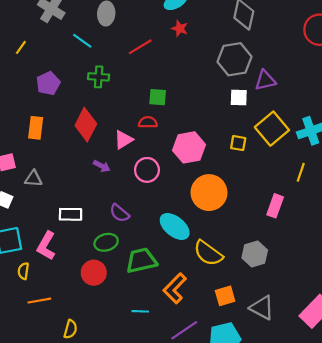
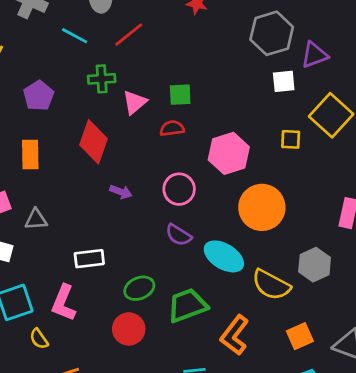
red line: (140, 47) -> (129, 35), moved
pink triangle: (124, 140) -> (135, 102), moved
purple semicircle: (119, 213) -> (178, 235), moved
gray hexagon: (255, 254) -> (315, 265), moved
yellow semicircle: (23, 271) -> (39, 339), turned -35

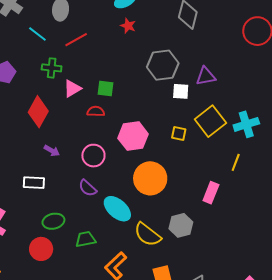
gray hexagon: (272, 33) -> (163, 65), moved
white rectangle: (89, 259) -> (34, 183), moved
green trapezoid: (187, 305) -> (86, 239), size x0.7

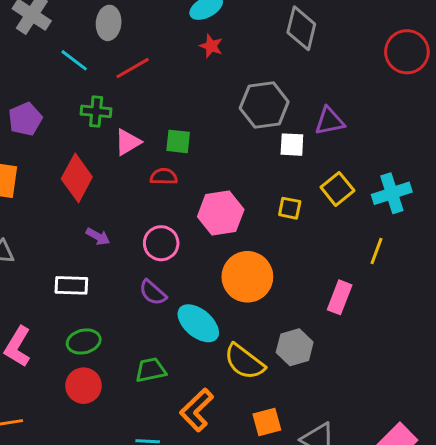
yellow square: (210, 121) -> (337, 189), size x0.7
green ellipse: (53, 221) -> (84, 341), moved

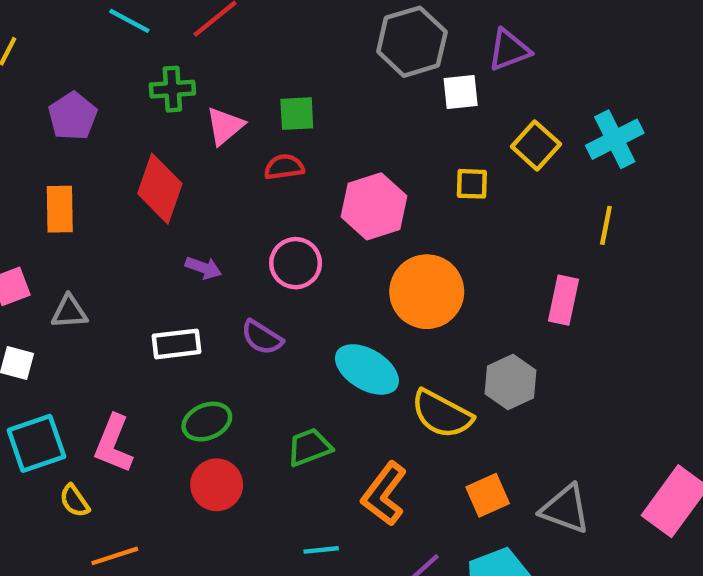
purple semicircle: (153, 293) -> (262, 337), moved

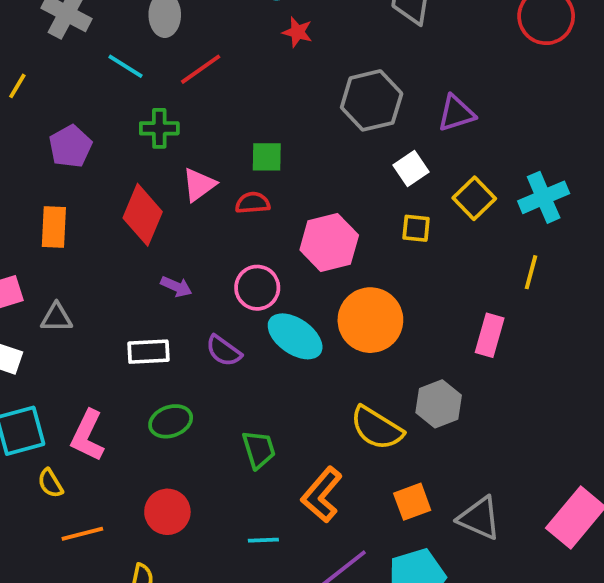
white square: (461, 92) -> (411, 168), moved, turned -32
pink triangle: (225, 126) -> (199, 185), moved
cyan ellipse: (367, 369) -> (295, 336), moved
green trapezoid: (309, 447) -> (259, 450), turned 90
red circle: (217, 485) -> (167, 512), moved

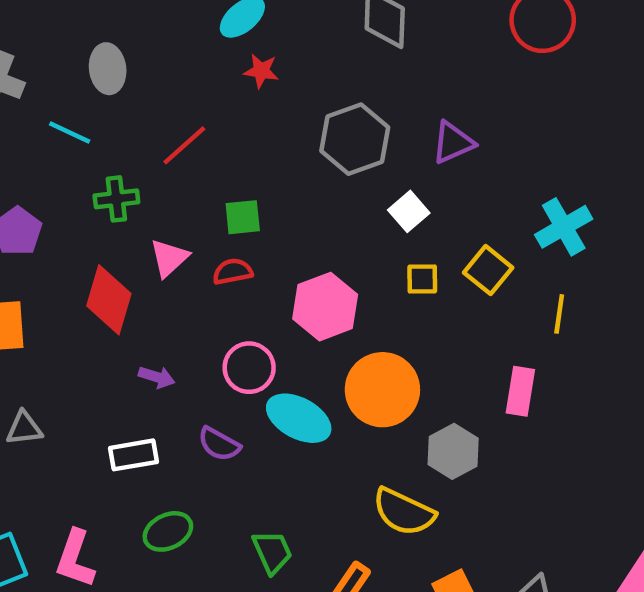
red line: (201, 69) -> (184, 145), moved
yellow square: (474, 198) -> (488, 270), moved
gray hexagon: (439, 404) -> (453, 451), moved

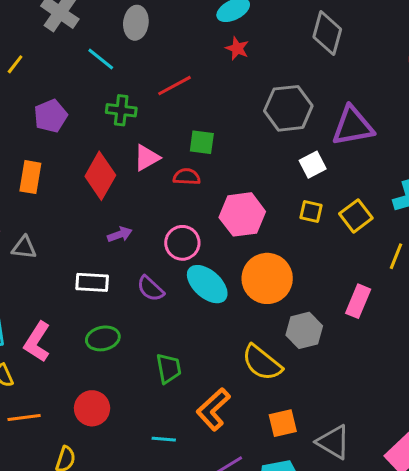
purple triangle: (453, 143) -> (353, 126), size x1.4
purple arrow: (157, 377) -> (120, 234), turned -50

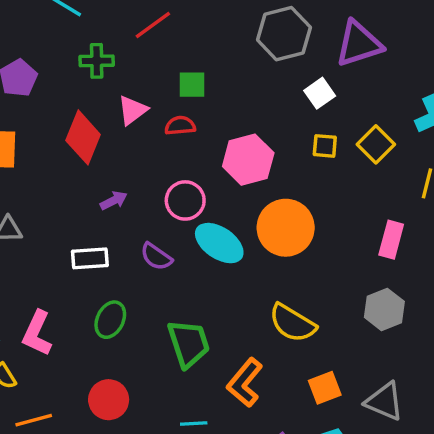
gray hexagon: (304, 330) -> (384, 309), moved
green ellipse: (103, 338) -> (110, 320), turned -44
green trapezoid: (169, 368) -> (189, 343), size x1.4

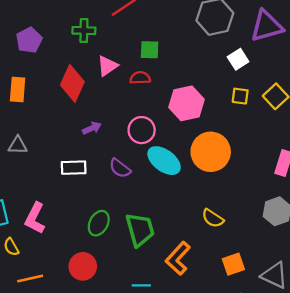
green ellipse: (110, 320) -> (99, 223), moved
yellow semicircle: (292, 323) -> (213, 218), size x0.7

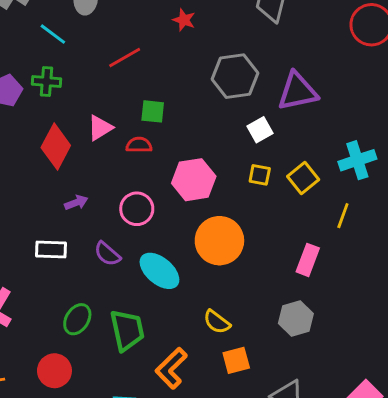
green cross: (84, 31) -> (47, 81), moved
cyan ellipse: (164, 161) -> (159, 271), moved
orange square: (233, 264) -> (236, 360), moved

